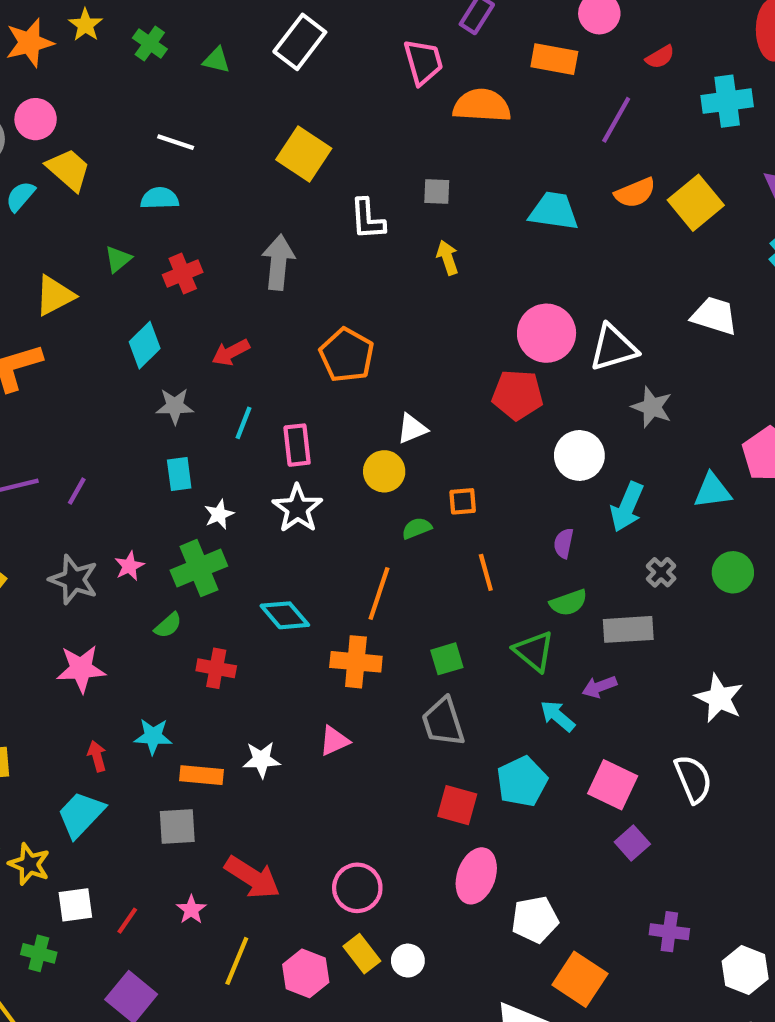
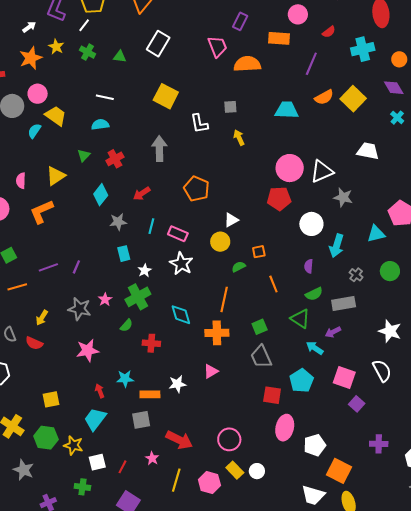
pink rectangle: (297, 445) -> (178, 234), turned -54
cyan diamond: (285, 615) -> (181, 315), turned 30

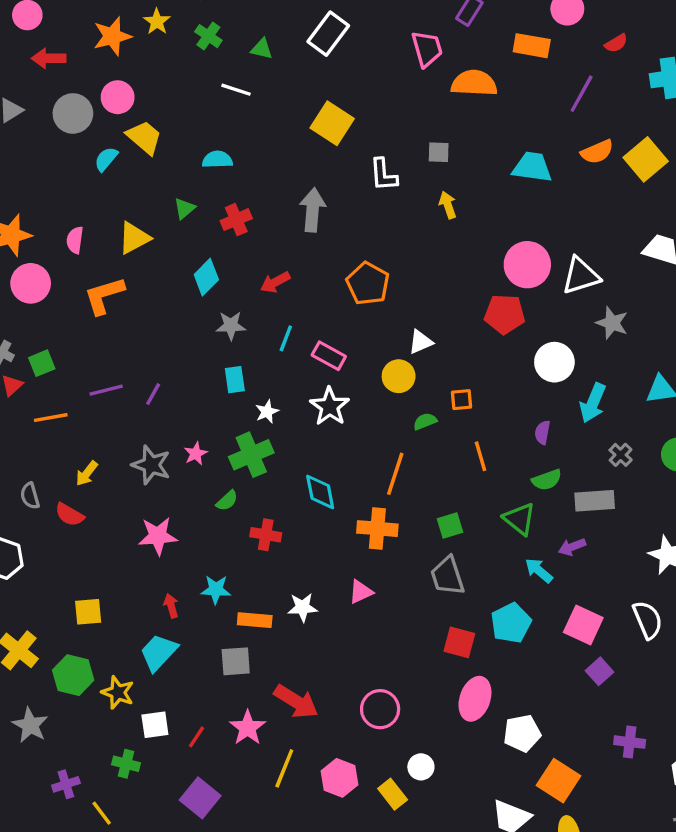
white line: (105, 97) -> (236, 90), moved
pink star: (152, 458) -> (248, 728), size x1.5
yellow rectangle: (235, 470) -> (393, 794), moved

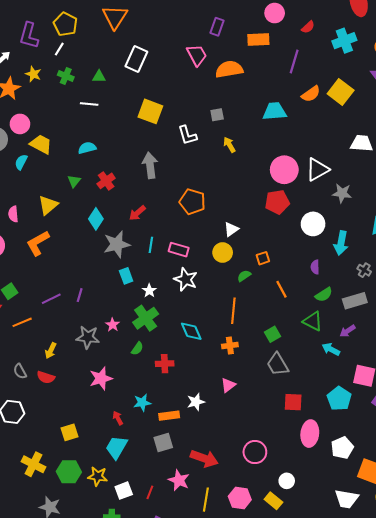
gray star: (231, 326) -> (117, 244), size x1.5
orange cross: (377, 529) -> (230, 345), size x0.7
cyan pentagon: (511, 623) -> (339, 399), moved

